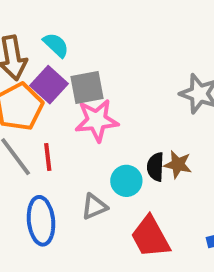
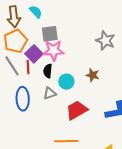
purple square: (49, 85) -> (34, 54), moved
black semicircle: (156, 167) -> (48, 71), moved
red trapezoid: (150, 237) -> (77, 110), turned 85

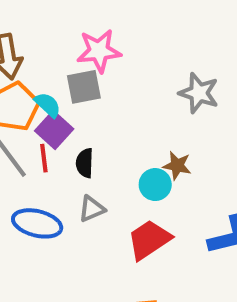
cyan semicircle: (36, 12) -> (48, 105), moved
pink star: (54, 51) -> (99, 51), moved
cyan circle: (66, 82) -> (155, 185), moved
blue ellipse: (23, 99) -> (37, 223), turned -70

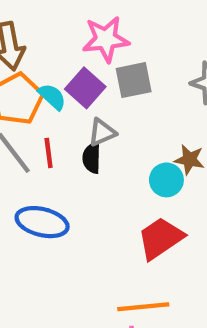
gray square: (84, 87) -> (134, 80), moved
purple square: (54, 130) -> (85, 88), moved
gray triangle: (92, 209) -> (102, 132), moved

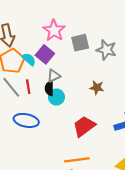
pink star: (106, 39) -> (54, 30), turned -30
gray square: (134, 80) -> (80, 43), moved
cyan circle: (166, 180) -> (56, 97), moved

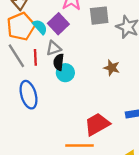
gray triangle: (54, 76) -> (54, 48), moved
blue ellipse: (26, 120) -> (28, 95), turned 55
red trapezoid: (84, 126) -> (97, 124), moved

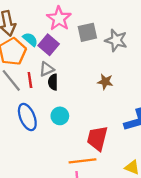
cyan semicircle: (40, 27) -> (30, 39), moved
cyan circle: (65, 73) -> (60, 116), moved
red trapezoid: (97, 124) -> (97, 138), turned -40

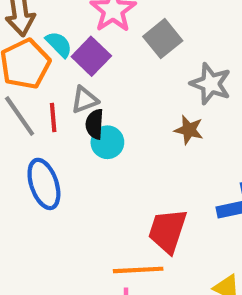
gray square: (87, 32) -> (163, 39), turned -30
gray star: (116, 40) -> (211, 84), moved
cyan circle: (60, 116) -> (107, 142), moved

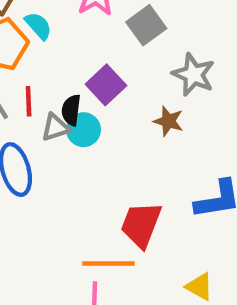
purple square: (91, 56) -> (106, 85), moved
gray triangle: (85, 100) -> (55, 127), moved

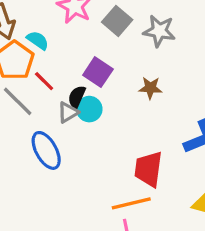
gray star: (193, 74) -> (159, 31), moved
red line: (29, 101) -> (44, 81), moved, turned -30
black semicircle: (71, 110) -> (77, 97), turned 30

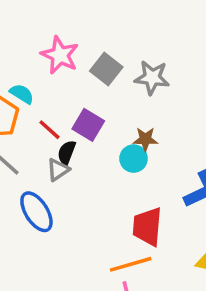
red line: (44, 81) -> (49, 130), moved
cyan circle: (89, 109) -> (134, 159), moved

